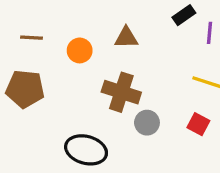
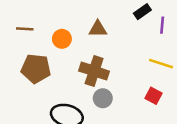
brown pentagon: (25, 89) -> (36, 69), moved
gray circle: (147, 123) -> (103, 98), moved

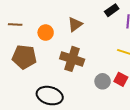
brown triangle: (98, 29) -> (75, 24), turned -35
gray circle: (103, 98) -> (103, 81), moved

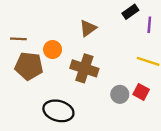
brown line: (15, 24) -> (18, 39), moved
orange circle: (46, 33) -> (53, 50), moved

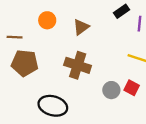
orange circle: (53, 50) -> (47, 20), moved

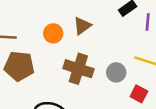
orange circle: (47, 20) -> (53, 33), moved
gray circle: (111, 90) -> (116, 72), moved

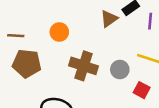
brown triangle: (82, 26) -> (109, 19), moved

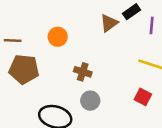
brown cross: (84, 66) -> (83, 72), size x0.6
gray circle: (120, 70) -> (90, 101), moved

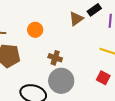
gray circle: (90, 101) -> (61, 81), size x1.6

